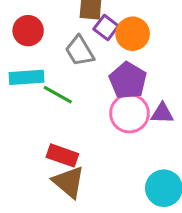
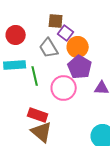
orange circle: (133, 34) -> (78, 47), moved
green line: (58, 95) -> (35, 76), turned 48
pink circle: (129, 113) -> (64, 88), moved

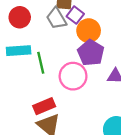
gray trapezoid: (49, 48) -> (56, 18), moved
red rectangle: (38, 115) -> (44, 106), turned -42

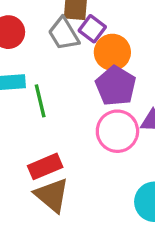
pink circle: (73, 76) -> (117, 131), moved

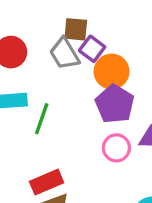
green line: (40, 101) -> (42, 119), turned 32
pink circle: (117, 131) -> (116, 148), size x0.7

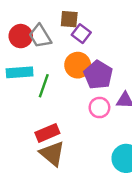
gray trapezoid: (64, 54) -> (40, 36), moved
orange circle: (112, 72) -> (78, 65), moved

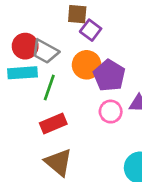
red circle: (21, 36) -> (25, 46), moved
gray trapezoid: (40, 36) -> (45, 51), moved, turned -30
red rectangle: (47, 133) -> (53, 124), moved

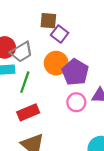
gray trapezoid: (45, 51) -> (21, 52), turned -60

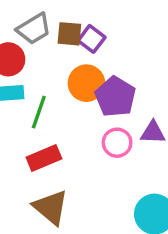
brown square: (48, 21) -> (69, 34), moved
gray trapezoid: (21, 52) -> (34, 29), moved

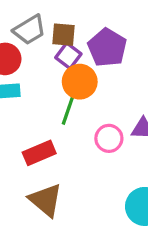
purple square: (92, 39) -> (68, 56), moved
purple pentagon: (115, 97) -> (107, 48), moved
green line: (39, 112) -> (68, 109), moved

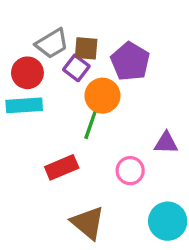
purple square: (68, 56) -> (76, 68), moved
pink circle: (109, 138) -> (130, 171), moved
brown triangle: (46, 200) -> (88, 223), moved

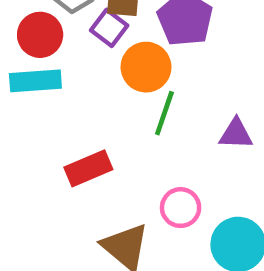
green line: (91, 123) -> (164, 113), moved
pink circle: (130, 171) -> (181, 208), moved

